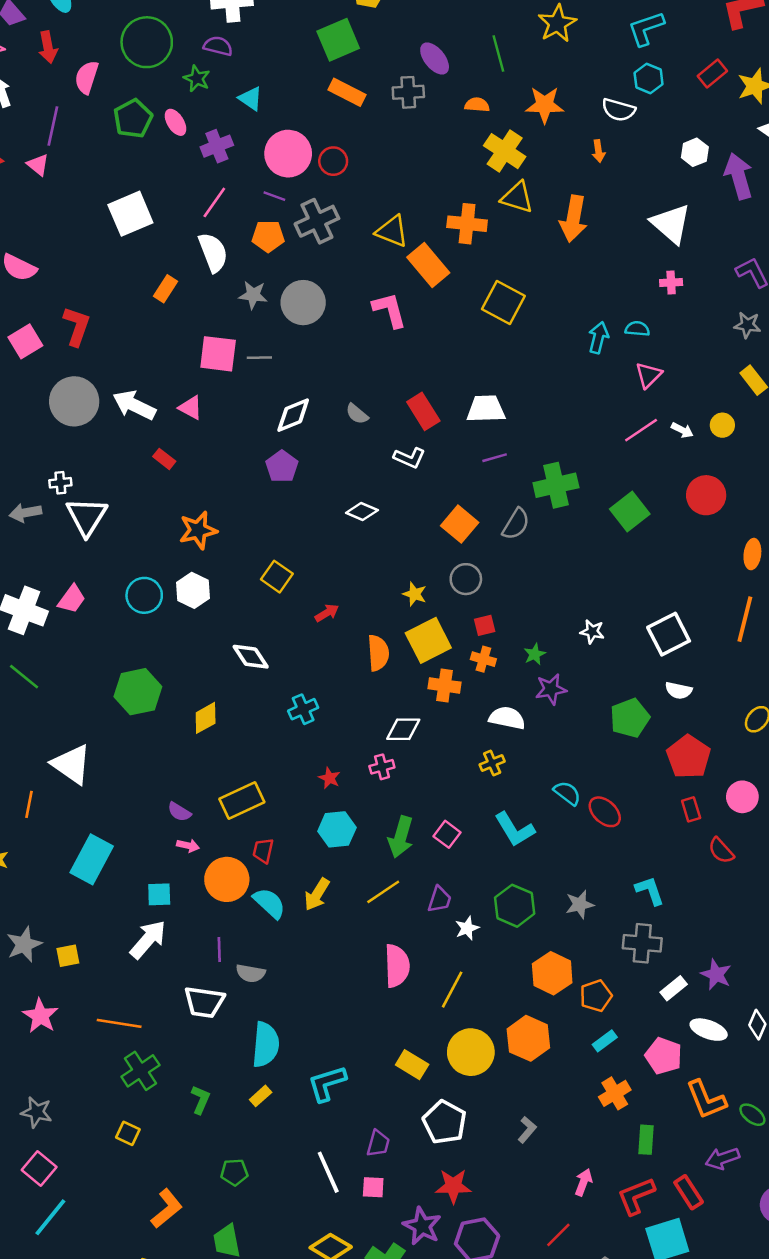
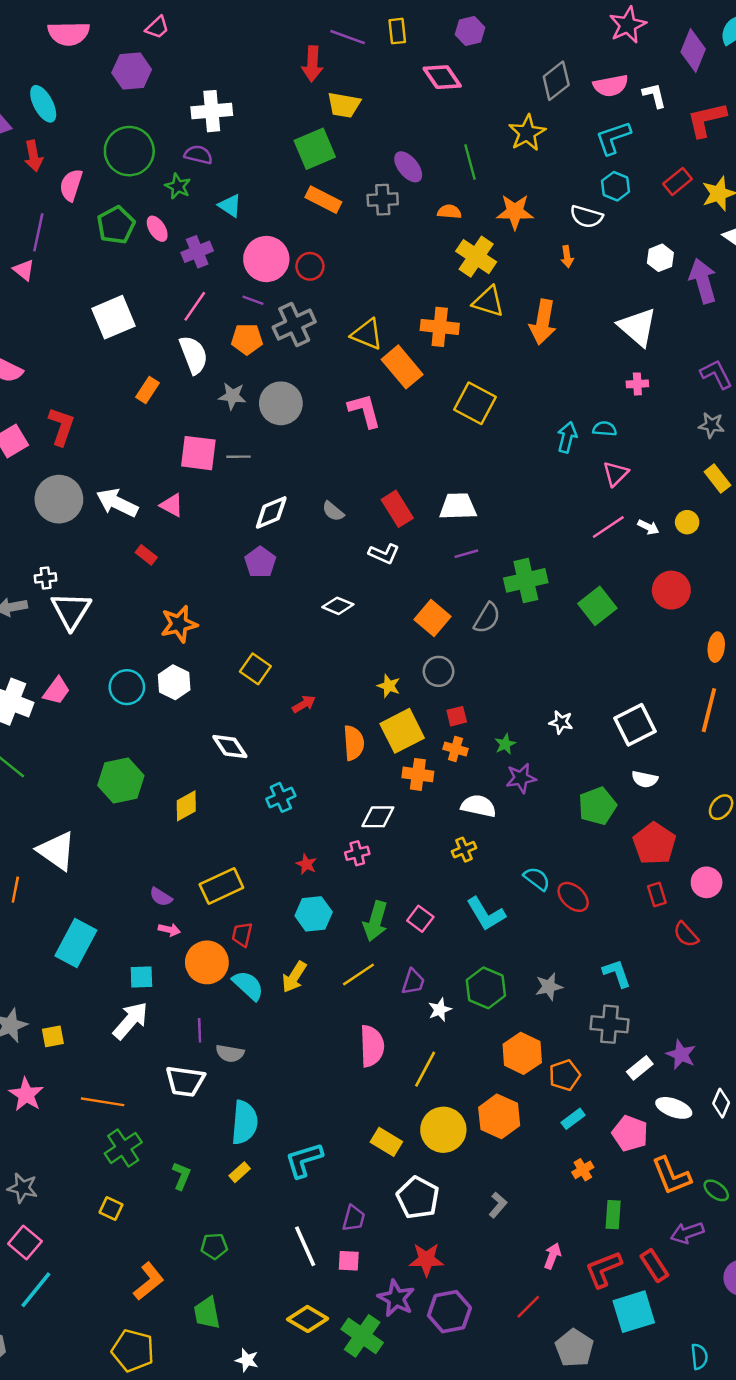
orange cross: (615, 1093) -> (583, 1170), size x0.7

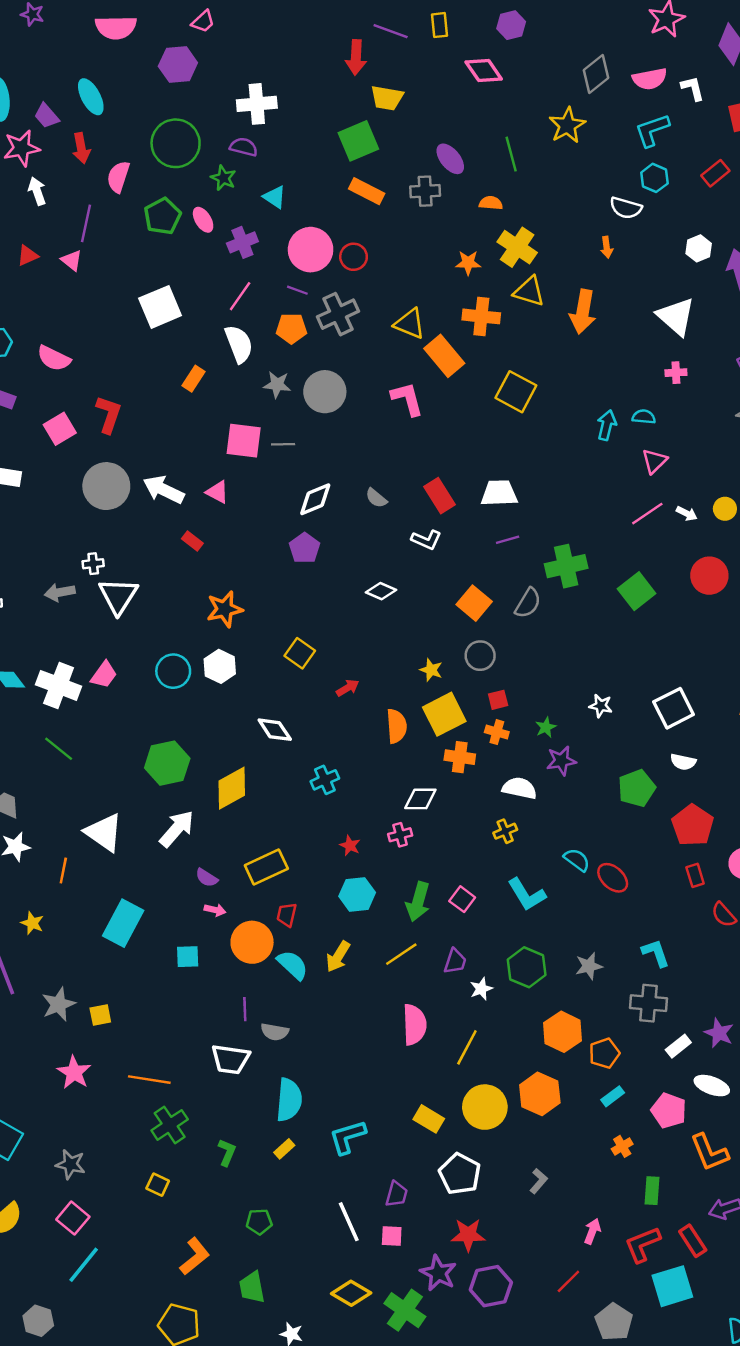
orange star: (515, 212) -> (468, 263), moved, size x0.7
yellow diamond: (186, 806) -> (232, 788), size x1.4
white arrow: (130, 1021) -> (177, 829), moved

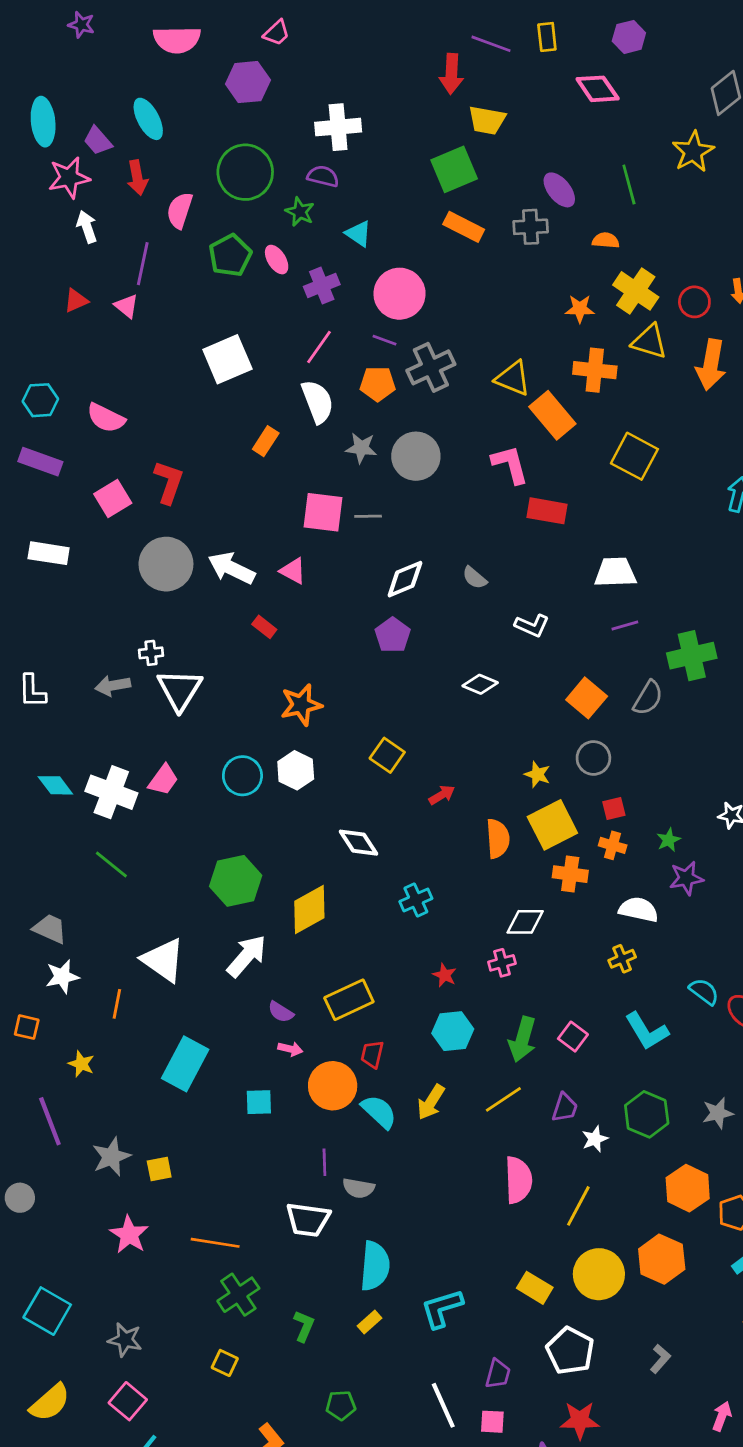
red circle: (354, 257) -> (694, 302), moved
red rectangle: (440, 496) -> (547, 511), moved, turned -48

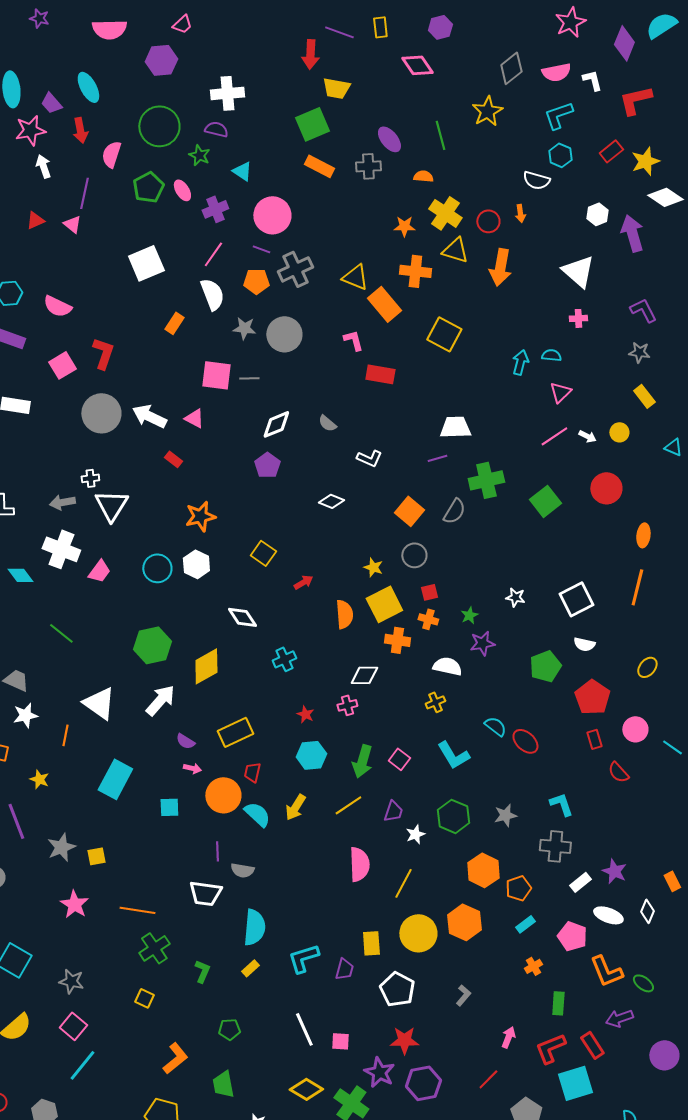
pink L-shape: (510, 464) -> (353, 340), size x0.7
white trapezoid: (615, 572) -> (455, 427), moved
white cross: (111, 792) -> (61, 549), moved
yellow rectangle: (535, 1288) -> (371, 943), turned 55
purple trapezoid: (498, 1374) -> (344, 969), moved

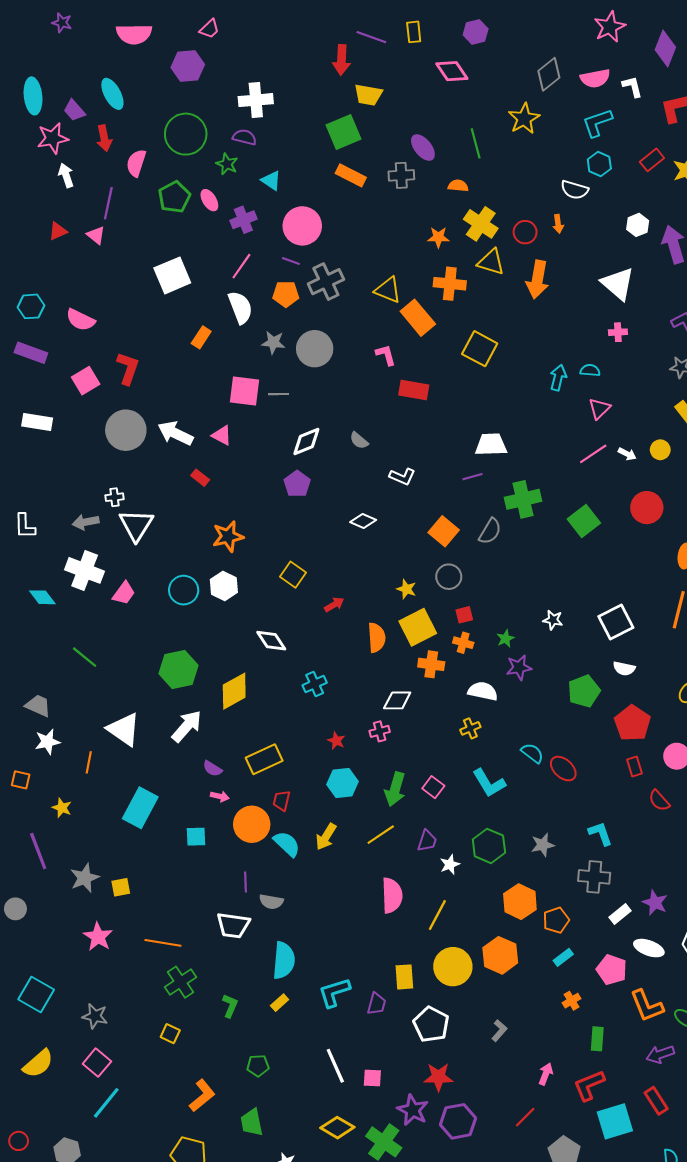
red rectangle: (592, 1045) -> (656, 1101), moved

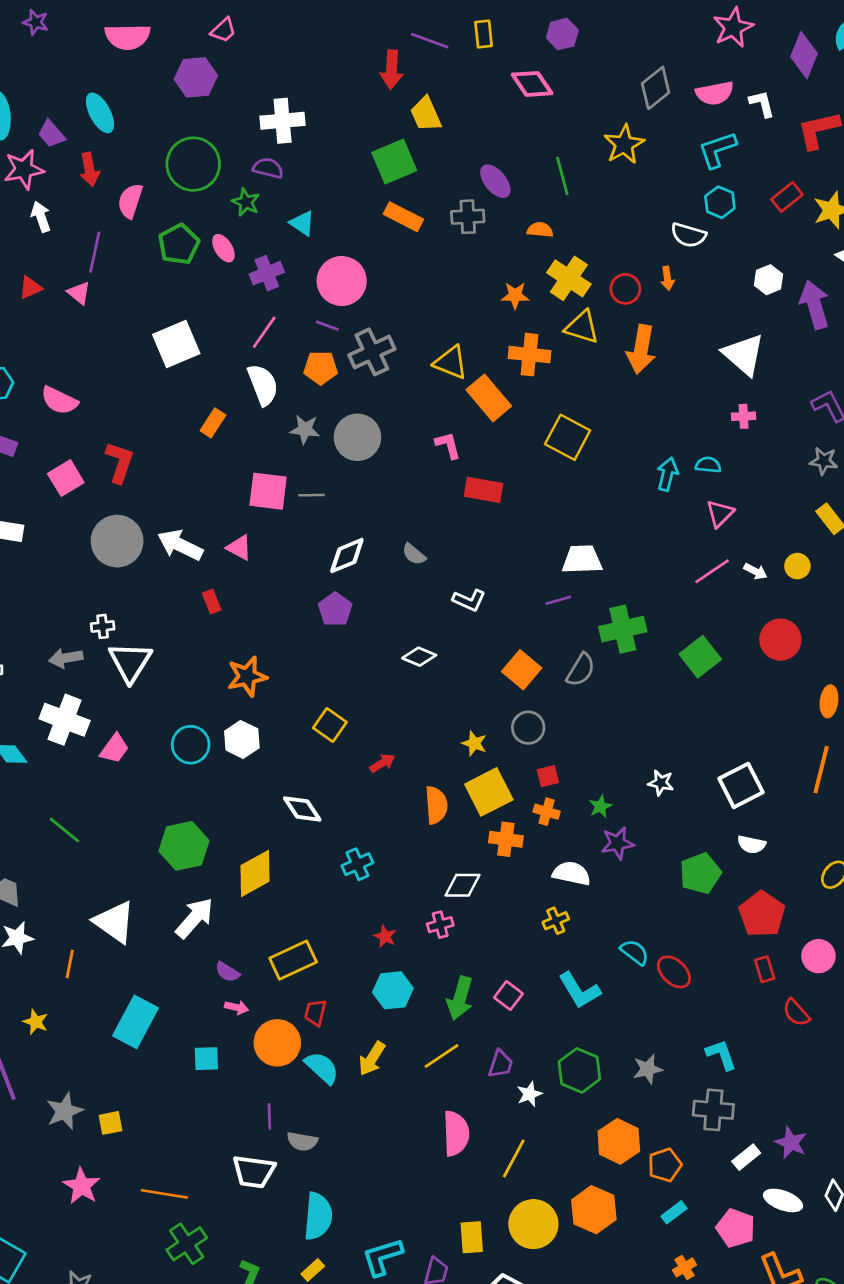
yellow trapezoid: (368, 95) -> (426, 114), turned 56
red rectangle: (200, 478) -> (212, 602), turned 30

